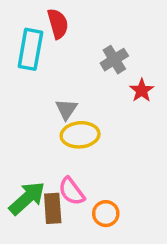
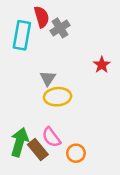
gray cross: (114, 60) -> (60, 28), moved
green arrow: (27, 198) -> (19, 142), turned -32
brown rectangle: (53, 208) -> (38, 150), turned -35

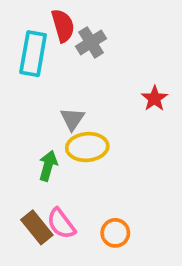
pink semicircle: (51, 137) -> (61, 224), moved
green arrow: (19, 142) -> (48, 166), moved, size x0.7
brown rectangle: (38, 150) -> (37, 227), moved

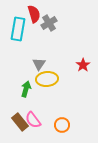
red star: (154, 98) -> (83, 65), moved

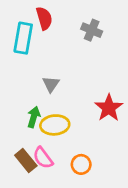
gray cross: (49, 23) -> (92, 30), moved, turned -35
red star: (83, 65) -> (109, 108), moved, size x1.5
yellow ellipse: (47, 79) -> (55, 125), moved

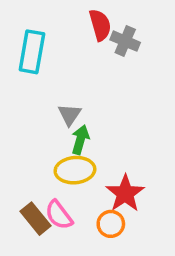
red semicircle: (44, 18) -> (100, 25), moved
red star: (109, 108) -> (125, 193), moved
green arrow: (34, 117) -> (80, 140), moved

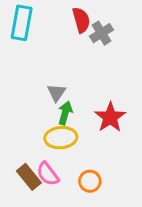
gray cross: (125, 41) -> (102, 33), turned 35
cyan rectangle: (32, 52) -> (22, 23), moved
red star: (125, 193) -> (110, 117), moved

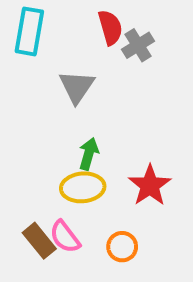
gray triangle: (56, 93) -> (77, 87), moved, size x1.4
red star: (110, 117) -> (150, 185), moved

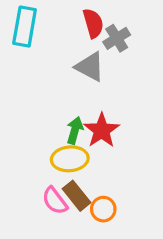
gray triangle: (77, 87) -> (90, 67), moved, turned -36
red star: (150, 185) -> (102, 130), moved
brown rectangle: (39, 241) -> (76, 196), moved

